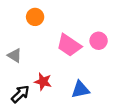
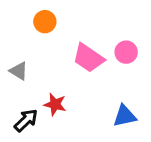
blue triangle: (80, 90) -> (125, 116), moved

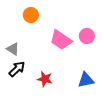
red star: (55, 104) -> (45, 79), moved
black arrow: (26, 120) -> (17, 69), moved

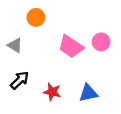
gray triangle: (13, 49) -> (15, 45), moved
blue triangle: (86, 80) -> (88, 93), moved

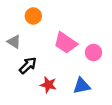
pink circle: (101, 42) -> (93, 52), moved
black arrow: (20, 80) -> (28, 65), moved

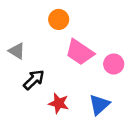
orange circle: (33, 16) -> (59, 19), moved
blue triangle: (82, 86) -> (99, 105), turned -30

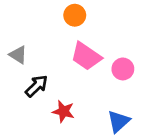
orange circle: (59, 19) -> (75, 15), moved
blue triangle: (99, 105) -> (119, 121), moved

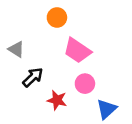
orange circle: (75, 15) -> (57, 17), moved
pink circle: (123, 69) -> (85, 84), moved

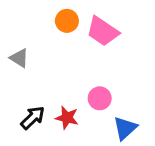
pink trapezoid: (77, 51) -> (103, 31), moved
black arrow: (33, 77) -> (33, 118), moved

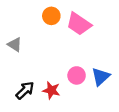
blue triangle: (125, 128) -> (101, 77), moved

